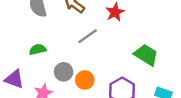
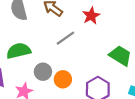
green semicircle: (38, 49) -> (19, 51), size x1.5

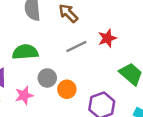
red star: (91, 16) -> (107, 38), moved

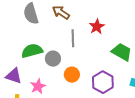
gray line: (76, 47) -> (73, 38), turned -54
gray circle: (47, 78) -> (53, 59), moved

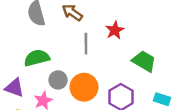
gray circle: (53, 59) -> (58, 80), moved
orange circle: (72, 75) -> (84, 87), size x1.5

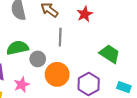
red star: (115, 30) -> (85, 14), moved
gray circle: (58, 80) -> (38, 59), moved

